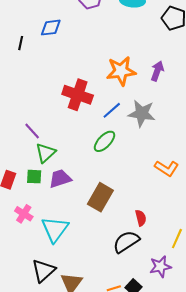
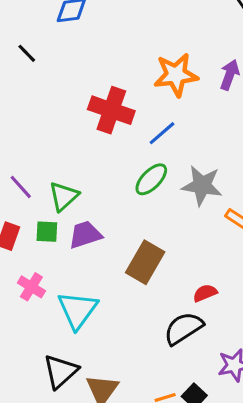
black line: (21, 43) -> (27, 53), moved, turned -56
gray star: (142, 113) -> (202, 185), moved
purple line: (32, 131) -> (21, 187), moved
red semicircle: (141, 218) -> (205, 293), turned -98

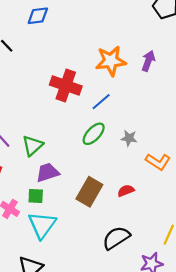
gray star: (202, 185) -> (129, 138), size x0.6
green square: (47, 232) -> (36, 196), moved
red semicircle: (205, 293) -> (126, 191), moved

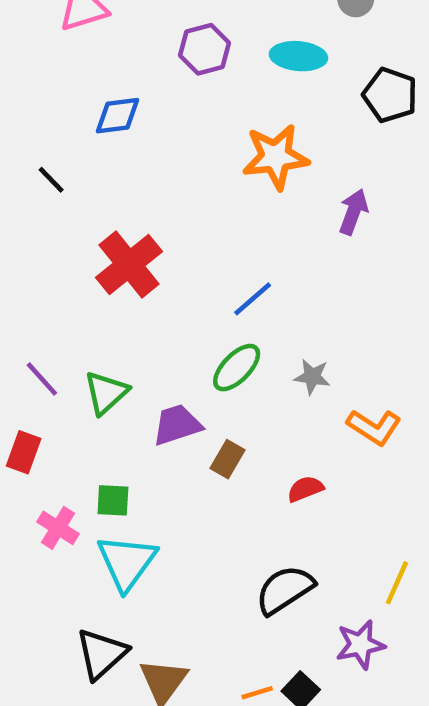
orange star: (111, 61) -> (276, 157), moved
red cross: (66, 86) -> (129, 264), moved, turned 32
purple trapezoid: (47, 172) -> (177, 425), moved
brown rectangle: (89, 192) -> (227, 459), moved, size x0.6

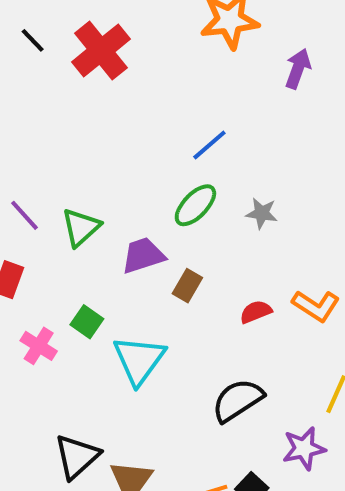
red cross: (129, 264) -> (101, 50), moved
orange L-shape: (374, 427) -> (316, 306), moved
green square: (113, 500) -> (87, 322), turned 32
cyan triangle: (127, 562) -> (139, 360), moved

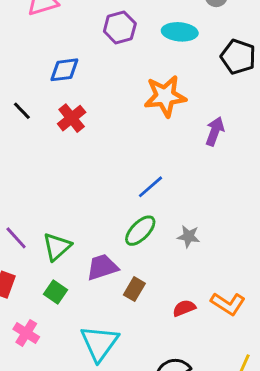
red cross: (101, 50) -> (72, 118), size x0.7
green square: (87, 322) -> (55, 292), moved

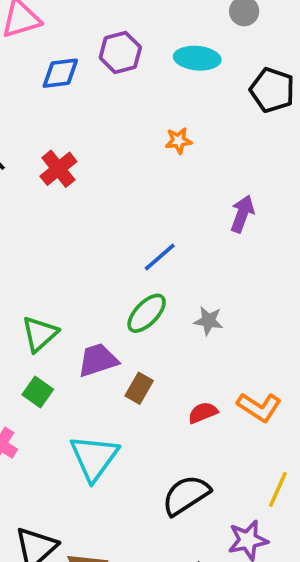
blue diamond: (64, 70) -> (60, 73), moved
orange star: (165, 96) -> (178, 141), size x0.5
purple arrow: (215, 131) -> (242, 214), moved

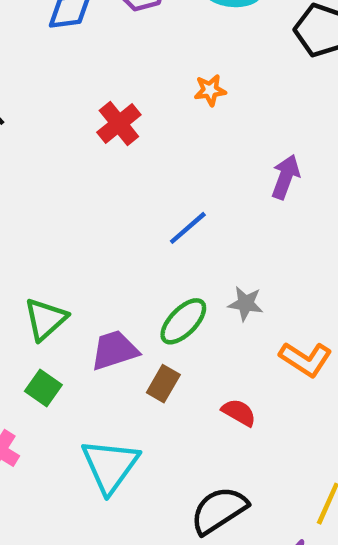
red cross: (58, 169) -> (119, 124), moved
green ellipse: (147, 313) -> (183, 321), moved
orange L-shape: (259, 407) -> (306, 359), moved
red semicircle: (203, 413) -> (239, 412), turned 52

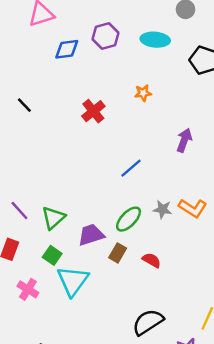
orange L-shape: (306, 359) -> (193, 208), moved
red semicircle: (239, 412) -> (152, 260), moved
cyan triangle: (110, 466) -> (73, 281), moved

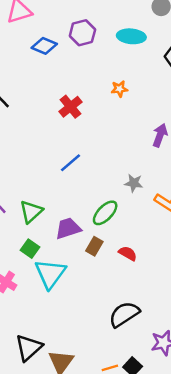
blue diamond: (67, 49) -> (44, 46), turned 30
blue line: (131, 168) -> (71, 163), moved
gray star: (162, 209) -> (134, 183), moved

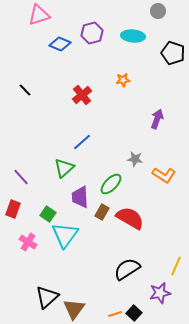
green triangle: (31, 212) -> (64, 168), moved
purple trapezoid: (68, 228) -> (80, 197), turned -75
red semicircle: (128, 253) -> (130, 218), size x1.8

